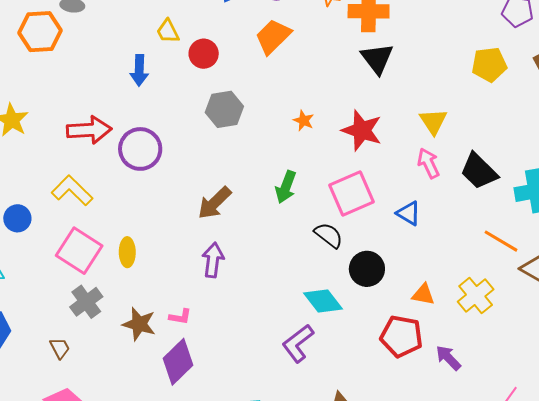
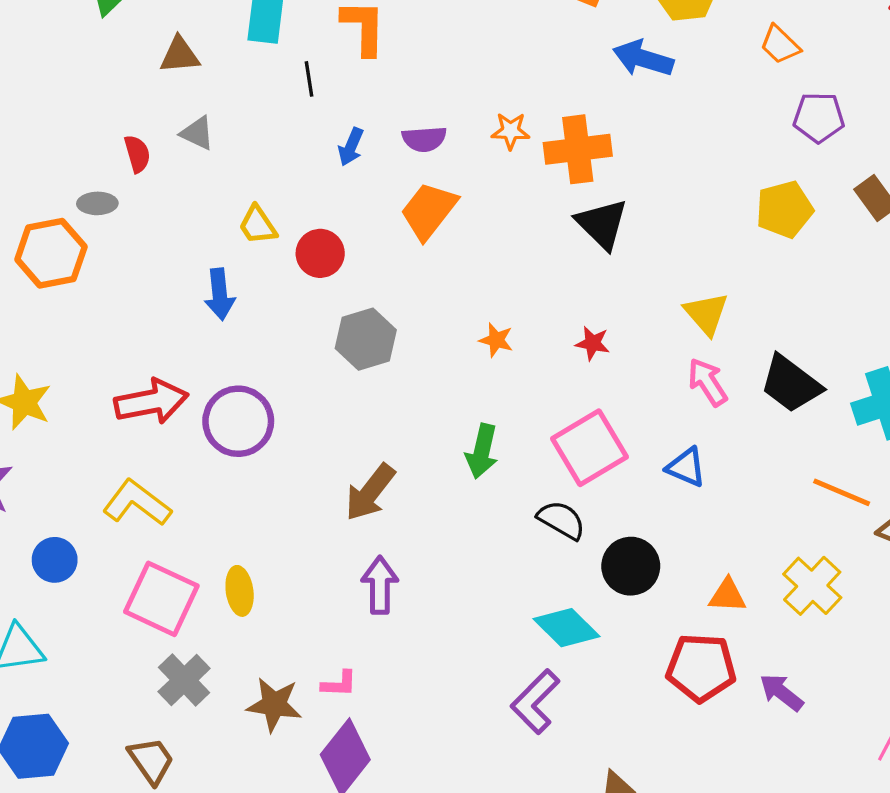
red star: (362, 130) -> (593, 343), size x0.5
brown trapezoid: (60, 348) -> (151, 761), size x1.4

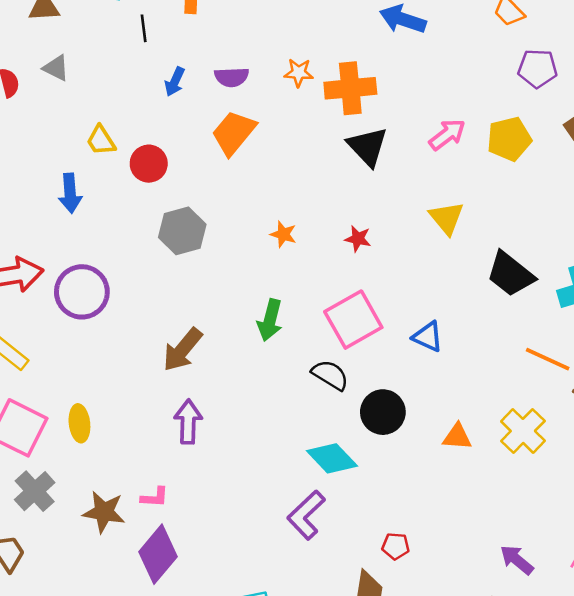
pink arrow: (707, 382) -> (447, 135), moved, turned 84
red pentagon: (701, 668) -> (396, 546), moved, size x0.5
purple arrow: (781, 692) -> (517, 560), moved

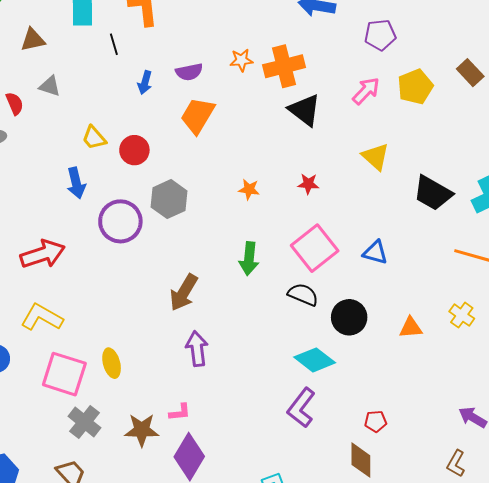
purple pentagon: (538, 68) -> (380, 35), moved
purple circle: (82, 292) -> (120, 221), moved
yellow cross: (523, 431) -> (462, 315), size x0.7

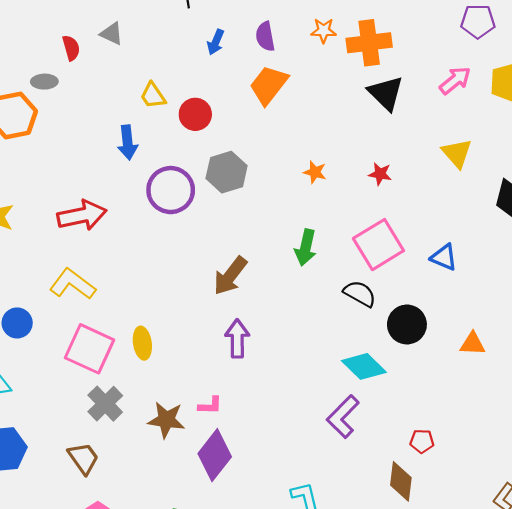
purple semicircle: (189, 72) -> (265, 36), turned 84

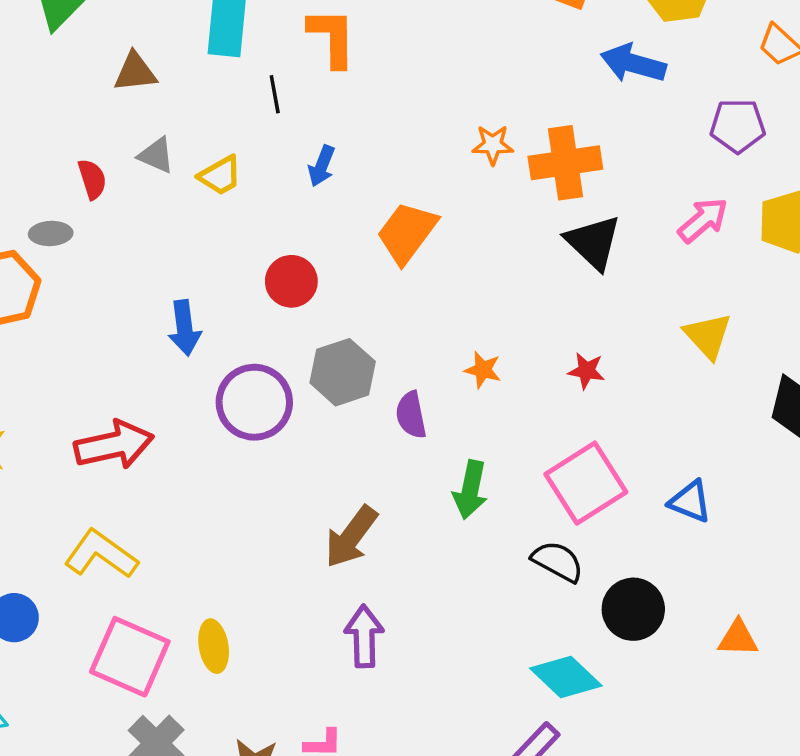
purple semicircle: (265, 36) -> (411, 415), moved
yellow trapezoid: (153, 96) -> (220, 175), moved, turned -84

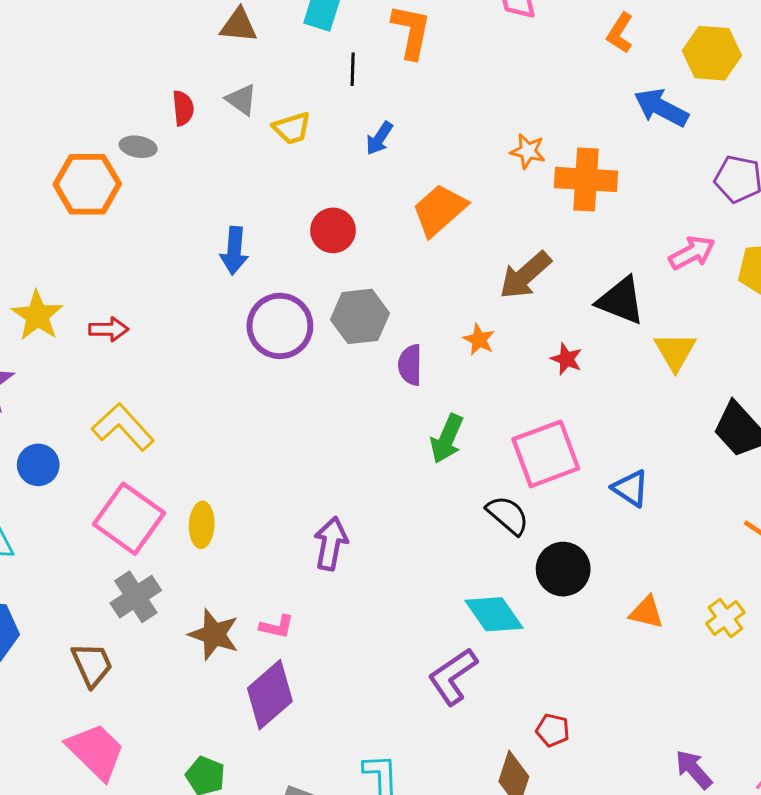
black triangle: (593, 242) -> (621, 301), moved, turned -34
red arrow: (114, 445) -> (109, 329), moved, size x0.6
brown arrow: (351, 537) -> (525, 275), moved

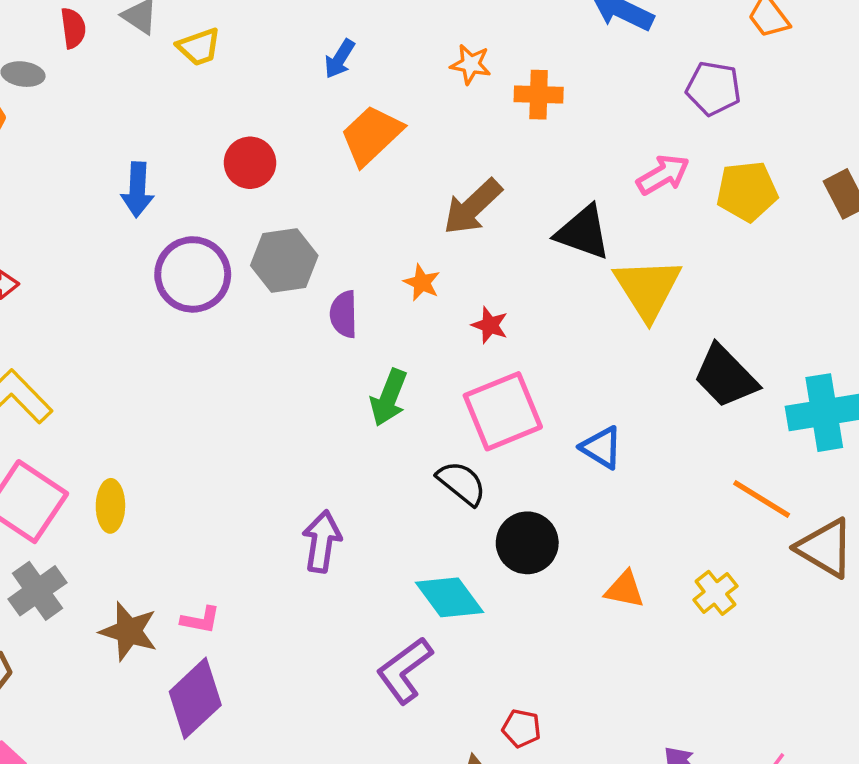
blue arrow: (379, 138) -> (340, 59), moved
orange cross: (586, 179) -> (539, 95), size x0.7
yellow triangle: (675, 351) -> (648, 289), size x1.4
red star: (566, 359) -> (490, 325), moved
purple arrow: (331, 544) -> (322, 541), moved

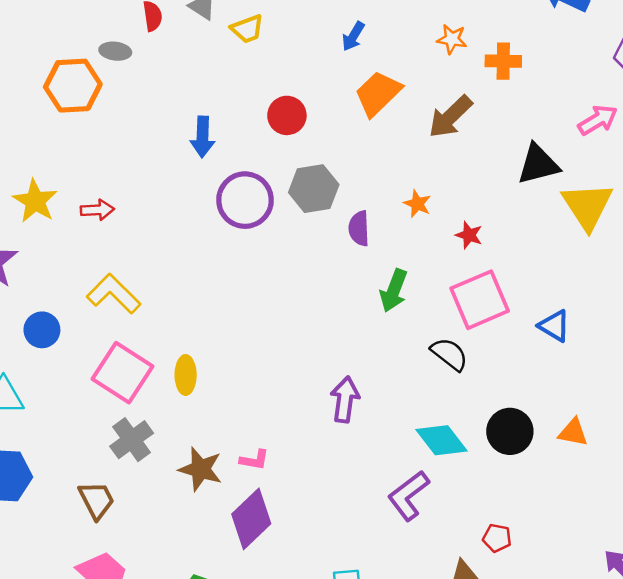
brown arrow: (472, 207) -> (450, 117), moved
black triangle: (583, 232) -> (538, 164), turned -33
black circle: (527, 543) -> (510, 431), moved

